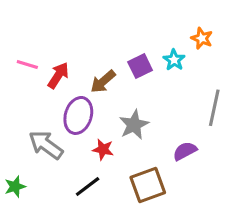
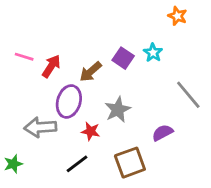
orange star: (202, 38) -> (177, 16), moved
purple square: (140, 66) -> (123, 58), turned -30
gray line: (214, 108) -> (188, 95), turned -52
gray arrow: (46, 145) -> (40, 127), turned -40

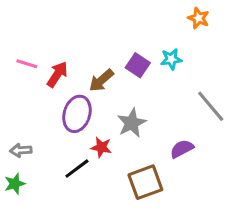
cyan star: (153, 53) -> (171, 59), turned 30
gray arrow: (40, 127) -> (21, 150), moved, size x0.6
black line: (77, 164) -> (77, 169), moved

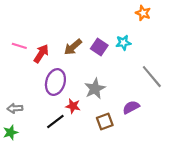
brown arrow: (101, 80) -> (73, 47), moved
brown square: (145, 182) -> (105, 121), moved, size x0.7

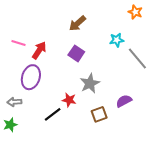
brown arrow: (73, 47) -> (77, 23), moved
purple square: (99, 47) -> (76, 53), moved
gray line: (152, 77) -> (137, 59), moved
purple ellipse: (55, 82) -> (31, 77), moved

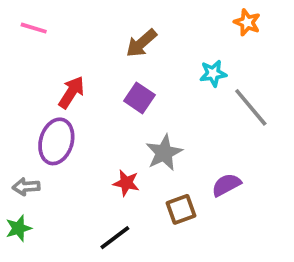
pink line: (18, 43) -> (34, 28), moved
black line: (53, 114) -> (115, 238), moved

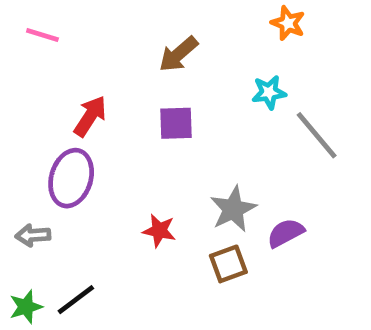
orange star: (247, 22) -> (288, 23), moved
purple square: (139, 98) -> (176, 123), turned -36
gray star: (164, 153) -> (233, 209), moved
green star: (19, 228) -> (26, 307), moved
black line: (115, 238) -> (76, 300), moved

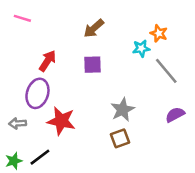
orange star: (288, 23) -> (159, 33), moved
red star: (159, 231) -> (61, 121), moved, size x1.6
purple semicircle: (286, 233) -> (175, 115), moved

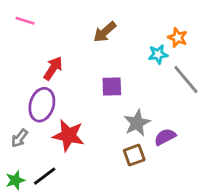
purple square: (92, 65) -> (112, 87), moved
purple semicircle: (175, 115) -> (165, 137), moved
gray arrow: (17, 123) -> (19, 138), turned -48

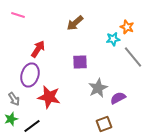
gray arrow: (19, 138) -> (14, 99), turned -72
brown square: (134, 155) -> (104, 124), moved
green star: (15, 180) -> (11, 119), moved

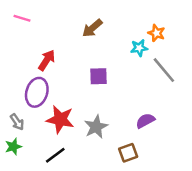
gray star: (98, 88) -> (96, 127), moved
black line: (32, 126) -> (55, 155), moved

